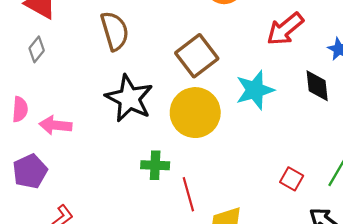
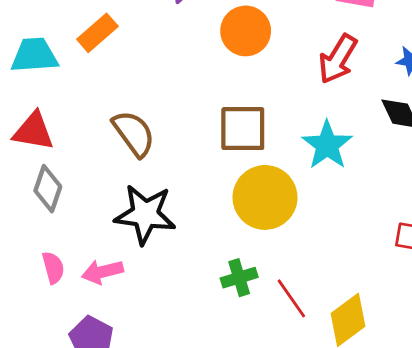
gray diamond: (37, 49) -> (48, 189), size x1.4
brown square: (197, 56) -> (243, 129), turned -33
black star: (129, 98) -> (145, 214), moved

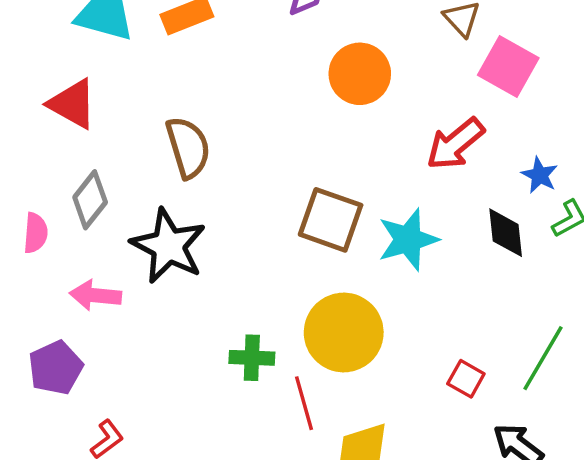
brown square: (243, 129) -> (331, 220), moved
gray diamond: (48, 189) -> (90, 200), moved
yellow circle: (265, 197) -> (344, 332), moved
pink semicircle: (53, 268) -> (36, 233), moved

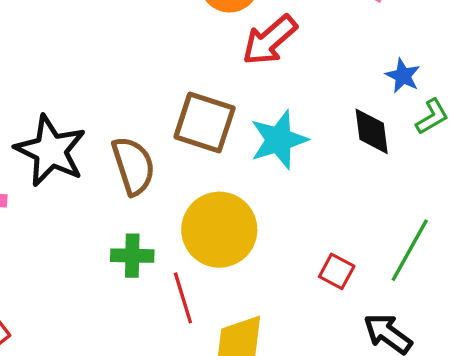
red arrow: (455, 144) -> (270, 40), moved
brown semicircle: (188, 147) -> (133, 166), moved

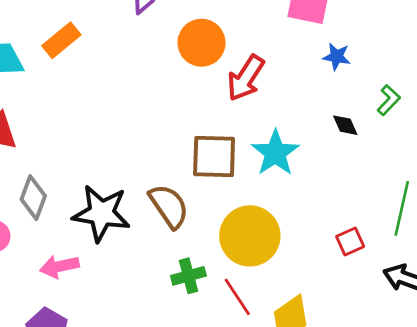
blue star: (403, 76) -> (337, 57), moved
black diamond: (372, 131) -> (345, 125), size x0.7
red square: (337, 271) -> (350, 241), turned -36

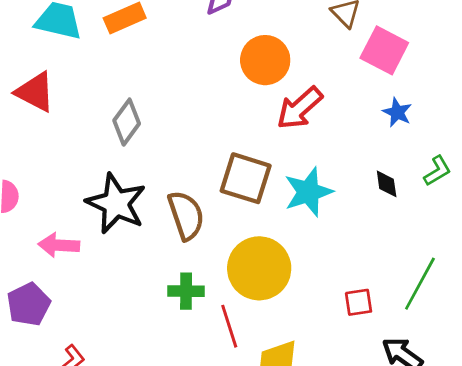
gray diamond: (33, 198) -> (127, 122), moved

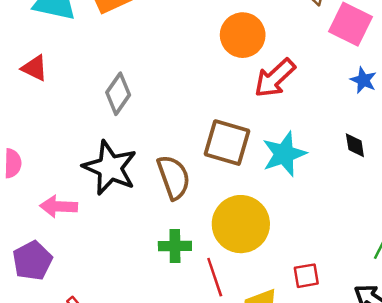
red triangle: (35, 92) -> (35, 68), size x0.7
red square: (359, 302) -> (306, 276), moved

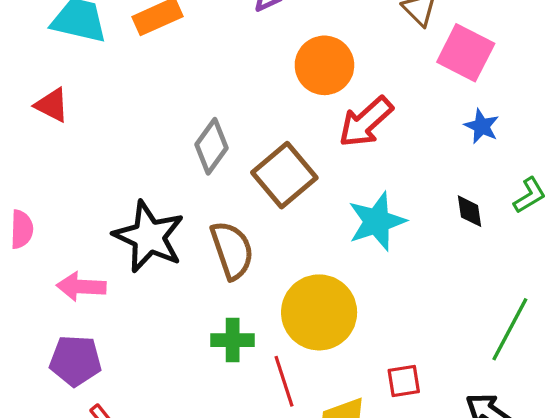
gray diamond: (118, 94) -> (211, 146), moved
brown square: (227, 143) -> (284, 175), moved, turned 33
purple pentagon: (32, 261) -> (75, 361), moved, turned 30

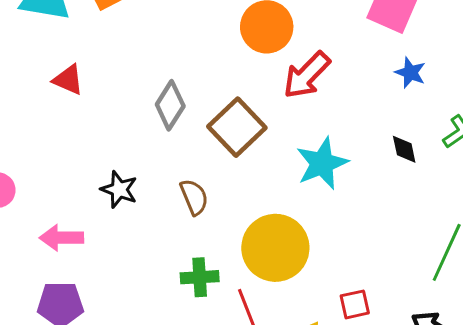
red triangle: (52, 105) -> (68, 80), moved
black star: (149, 237) -> (119, 189), size x0.6
brown semicircle: (232, 250) -> (194, 197), size x0.7

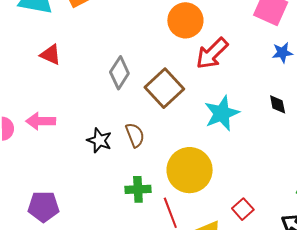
blue star: (410, 73) -> (282, 53), turned -30
black star: (119, 189) -> (99, 140), moved
pink arrow: (61, 238) -> (41, 121), moved
red square: (355, 304) -> (243, 209), turned -30

